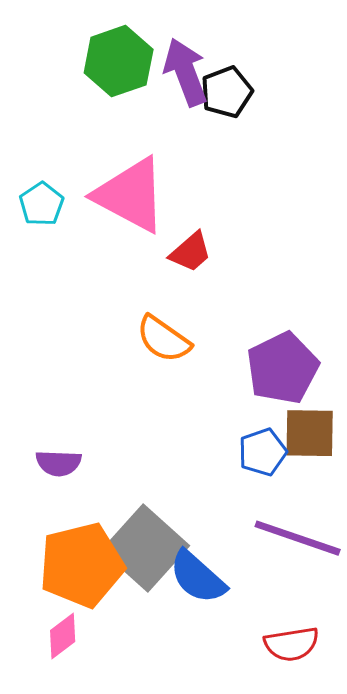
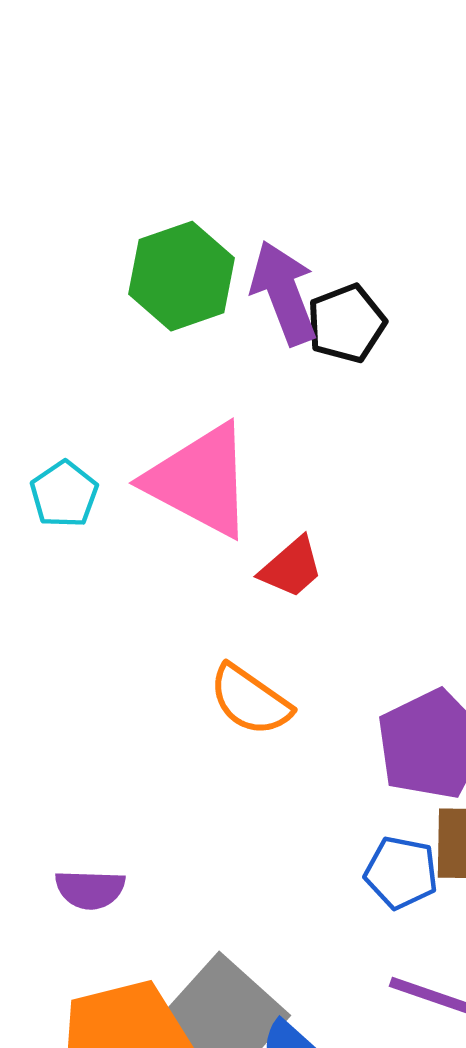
blue pentagon: (263, 452) -> (401, 873), turned 30

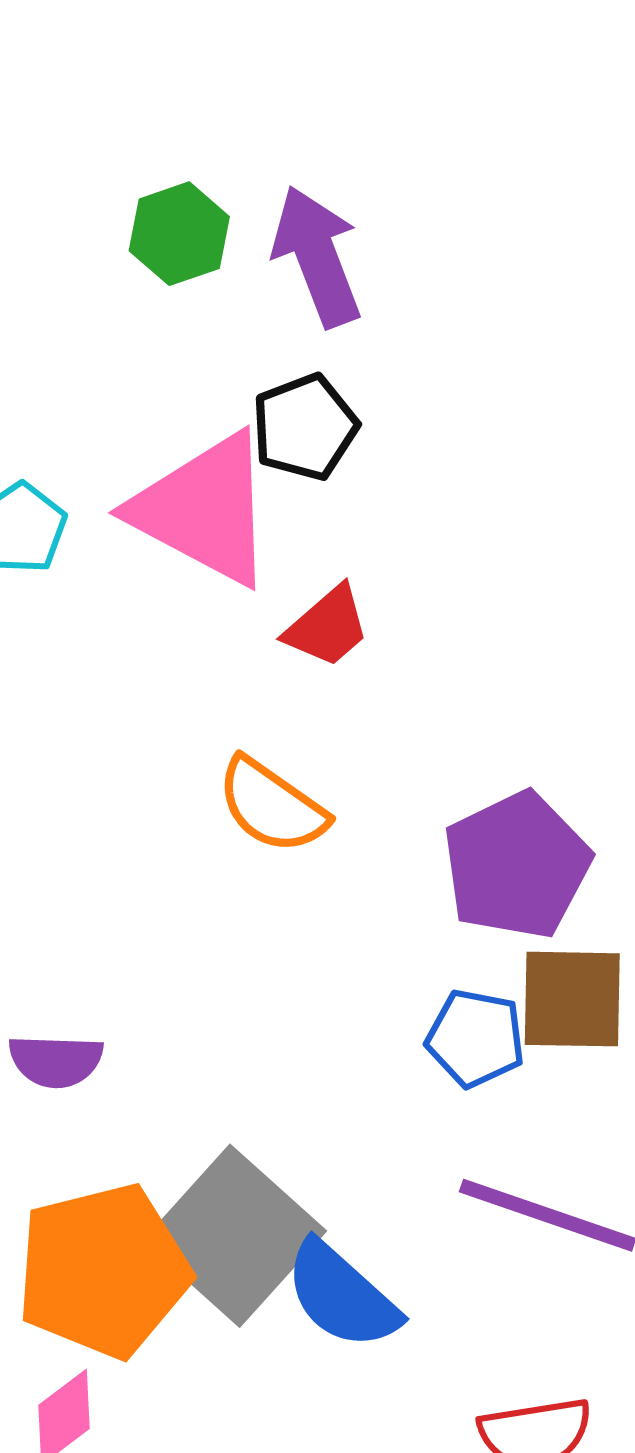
green hexagon: (182, 276) -> (179, 234), size x0.7
black pentagon: (346, 323) -> (305, 427), moved

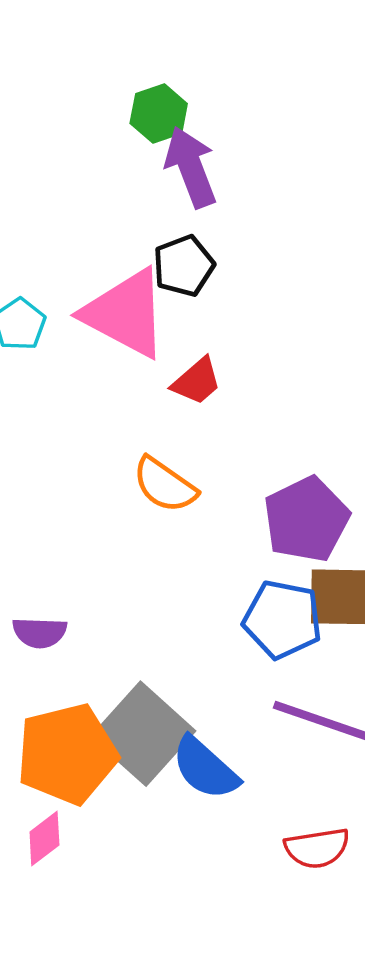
green hexagon: (179, 234) -> (159, 113), moved
blue pentagon: (476, 1038) -> (283, 619), size x1.4

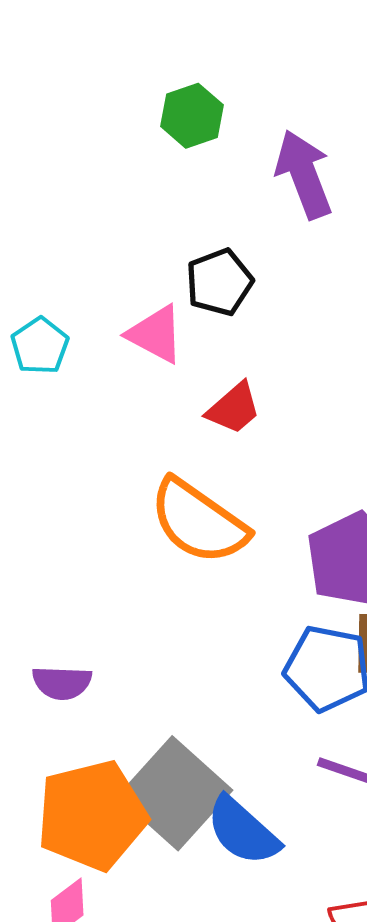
purple arrow: (191, 167) -> (304, 174), moved
pink triangle: (125, 313) -> (156, 334), size x0.6
orange semicircle: (165, 485) -> (199, 521), size x1.4

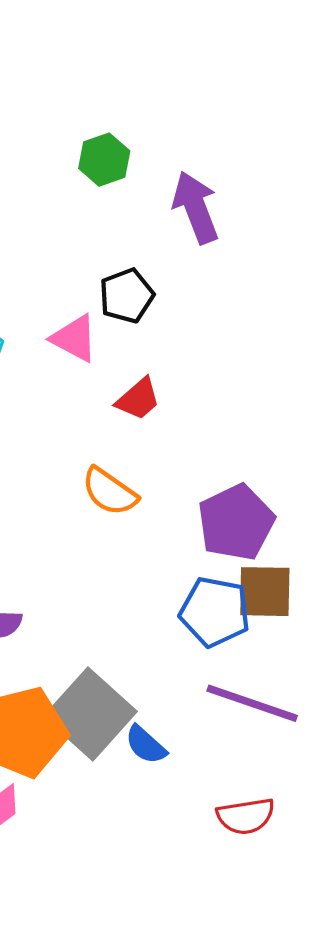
orange semicircle: (199, 521) -> (109, 492), size x0.7
blue semicircle: (243, 831) -> (146, 745), size x0.7

